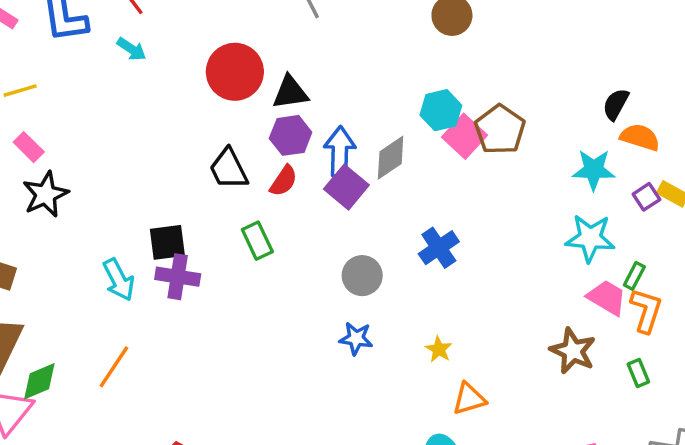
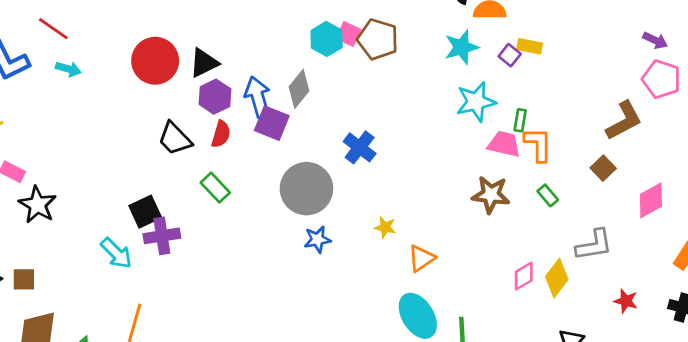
pink square: (464, 136) -> (349, 34), moved, size x0.7
gray circle: (362, 276) -> (306, 189), size x1.6

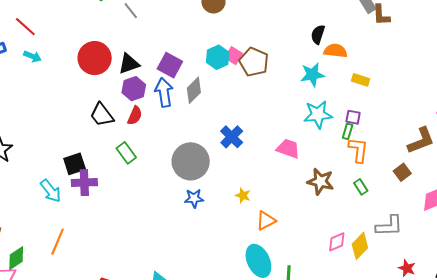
purple square: (510, 55) -> (353, 117), moved, turned -35
purple square: (272, 123) -> (170, 65), moved
pink trapezoid: (504, 144) -> (288, 149), moved

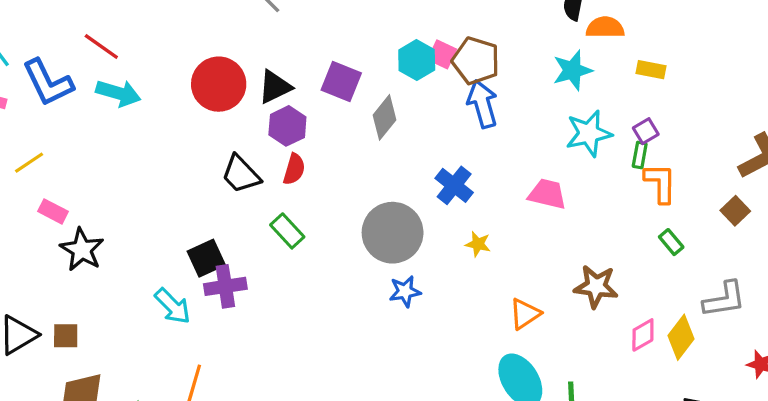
cyan arrow: (32, 56) -> (118, 93), size x1.5
blue arrow: (164, 92) -> (482, 104), moved
purple square: (353, 117) -> (646, 131), turned -35
brown star: (320, 181) -> (596, 286), moved
yellow star: (243, 195) -> (478, 244), moved

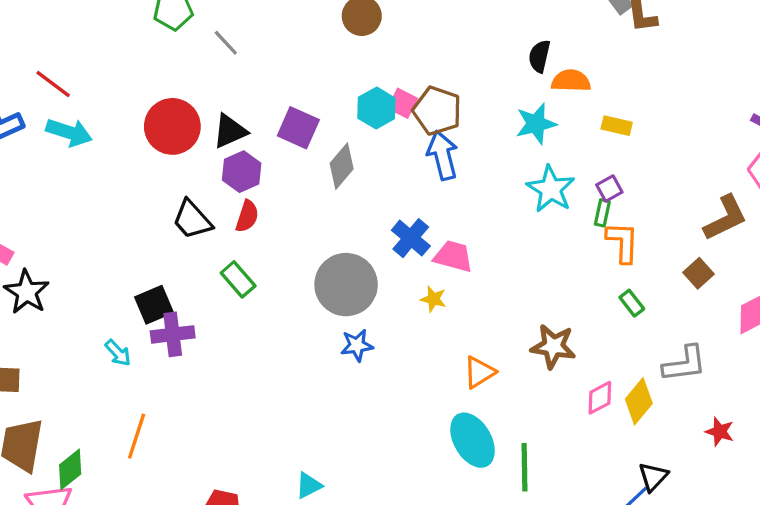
cyan star: (589, 133) -> (551, 189), turned -30
pink trapezoid: (547, 194) -> (453, 256), moved
cyan arrow: (173, 306) -> (118, 353), size x0.7

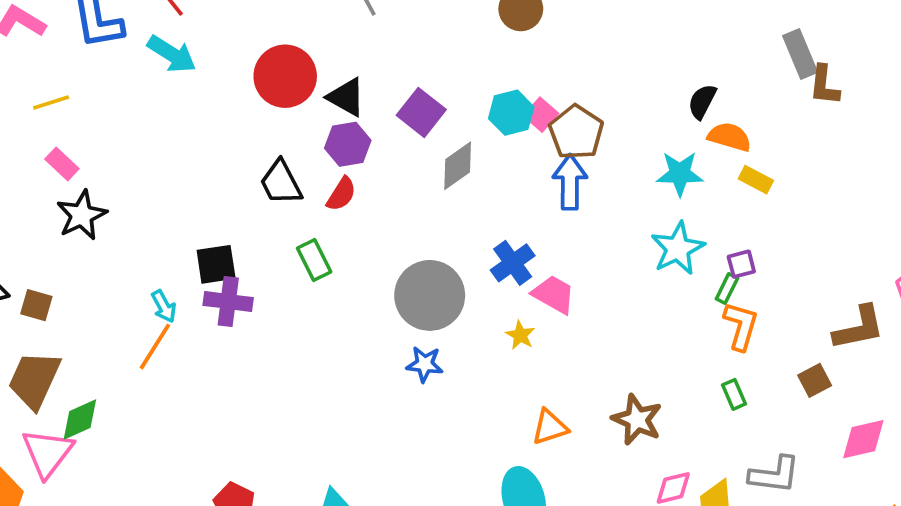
yellow rectangle: (617, 126) -> (756, 180), moved
black triangle: (230, 131) -> (346, 97), turned 39
orange line: (137, 436) -> (155, 347), moved

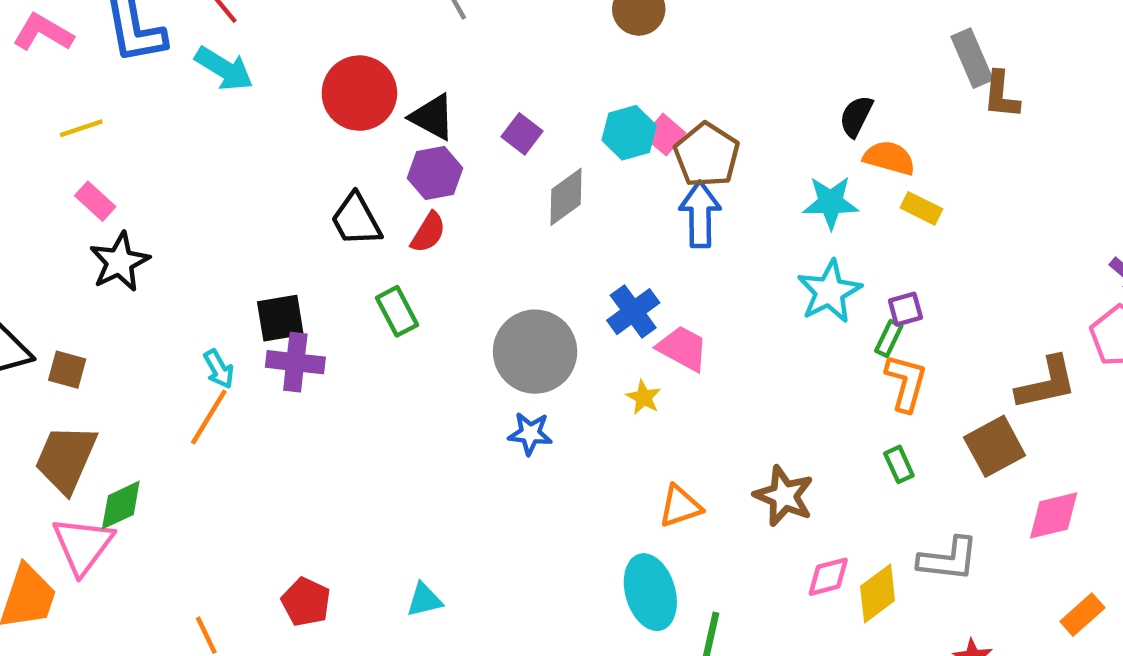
purple square: (421, 112) -> (522, 134), size x0.7
brown square: (815, 380) -> (995, 446), size x1.5

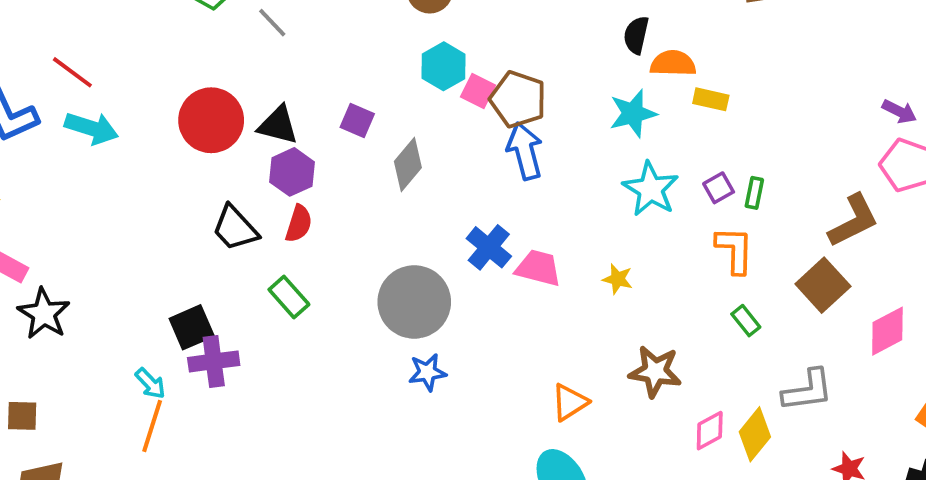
cyan hexagon: (629, 133) -> (444, 66), moved
green rectangle: (889, 338) -> (754, 193), moved
yellow star: (644, 397) -> (618, 279), moved

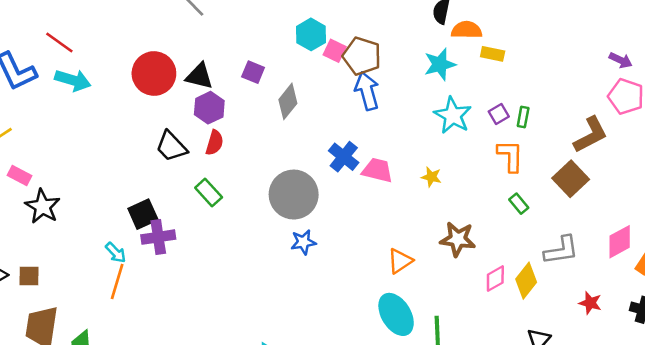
pink diamond: (887, 331) -> (620, 242), moved

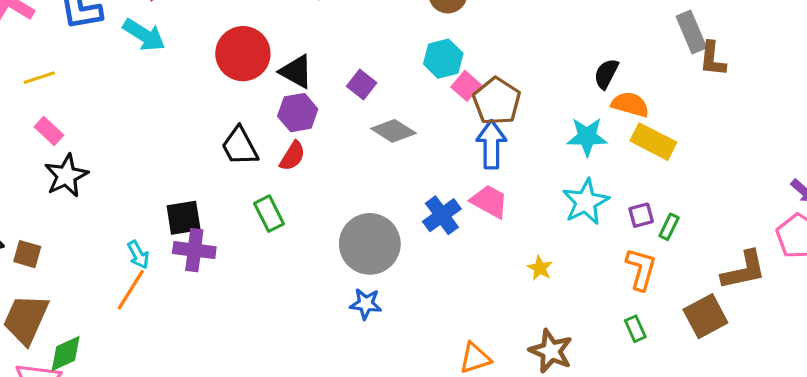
yellow rectangle: (493, 54) -> (653, 142), size x1.5
gray diamond: (288, 101) -> (393, 131), turned 68
pink trapezoid: (377, 170) -> (489, 201), moved

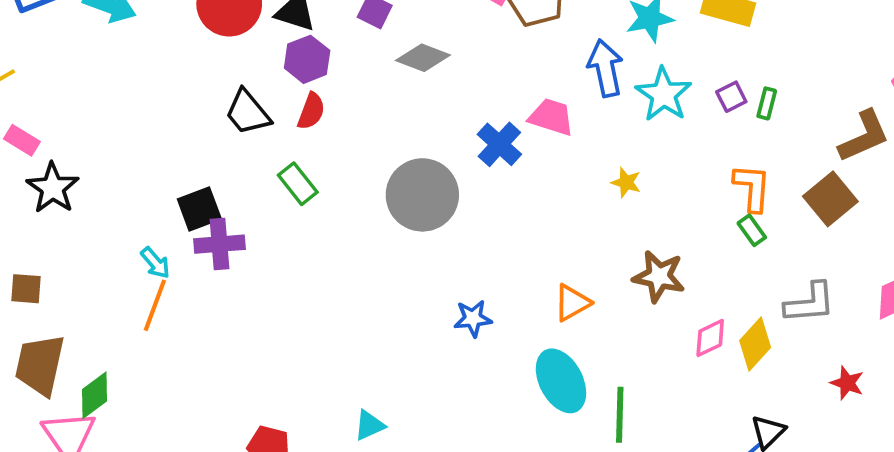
blue arrow: (491, 145) -> (605, 68), moved
orange L-shape: (641, 269) -> (752, 188), moved
blue star: (366, 304) -> (473, 318), moved

